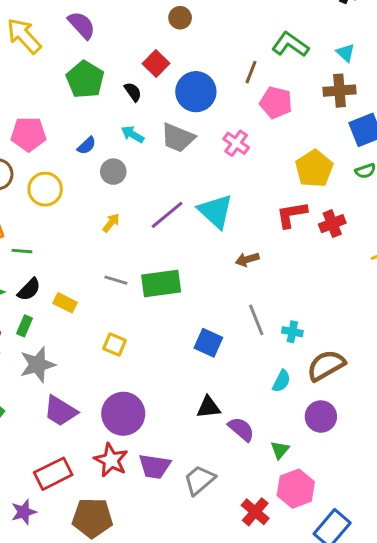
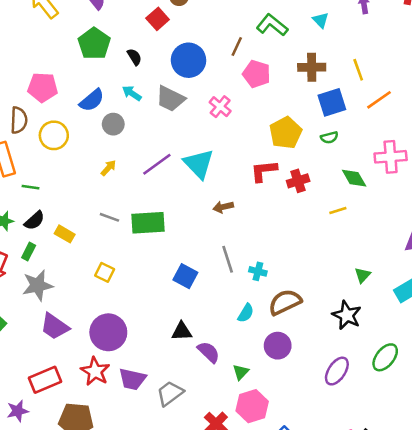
cyan triangle: (346, 53) -> (321, 20), moved
red square: (156, 64) -> (158, 19), moved
blue semicircle: (87, 145) -> (92, 100), size x1.5

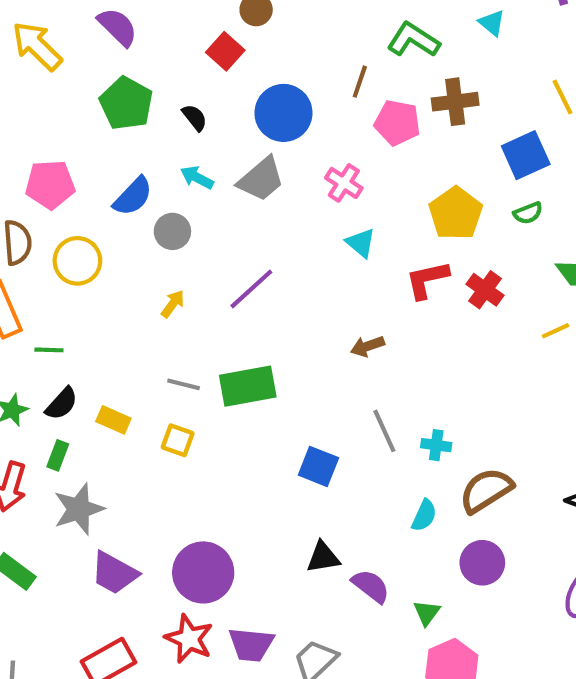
brown cross: (312, 67) -> (455, 102), moved
gray trapezoid: (170, 99) -> (261, 179), turned -60
cyan triangle: (199, 164) -> (361, 243), moved, size x0.6
red cross: (298, 181) -> (485, 290), turned -30
yellow square: (105, 272) -> (178, 440), moved

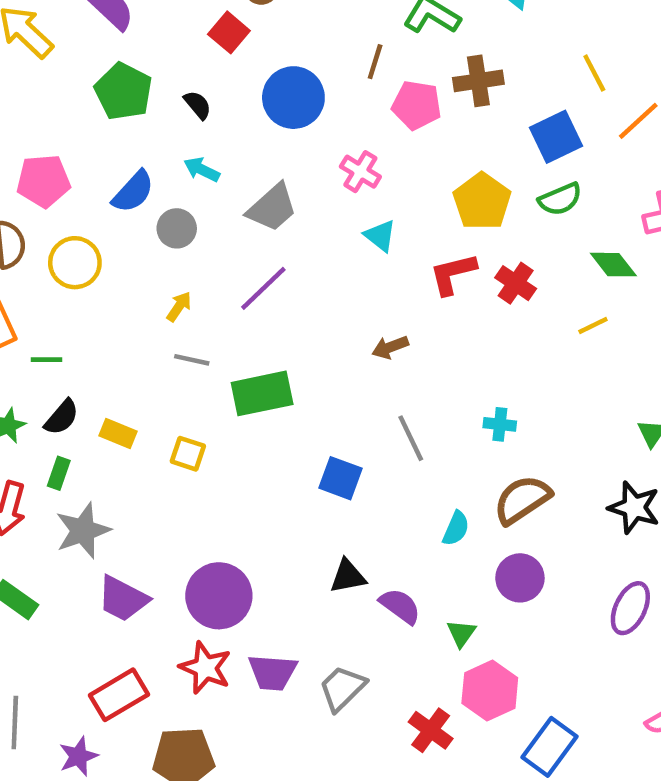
gray trapezoid: (261, 179) -> (272, 208), moved
green semicircle: (528, 213) -> (560, 199), size x1.4
gray line: (184, 384) -> (192, 360), moved
cyan cross: (436, 445) -> (500, 424), moved

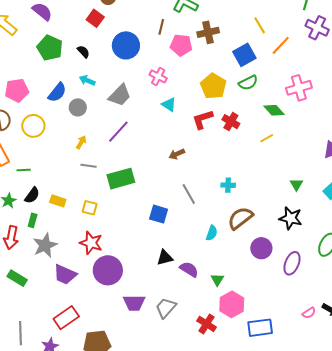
purple circle: (520, 578) -> (261, 248), moved
red star: (205, 668) -> (91, 243), moved
blue rectangle: (550, 747) -> (260, 328), turned 50

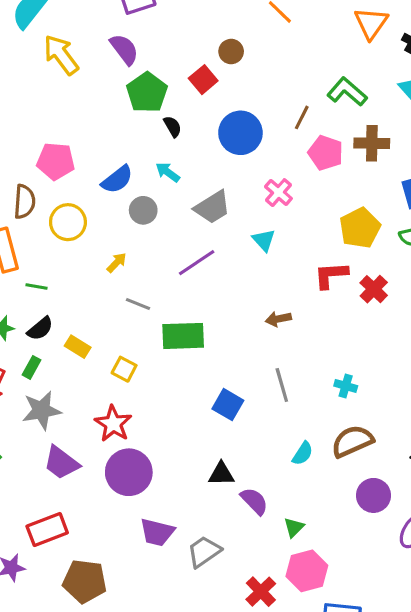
green pentagon: (50, 48) -> (147, 92), moved
cyan triangle: (169, 105) -> (264, 240), moved
yellow arrow: (81, 142) -> (117, 263), moved

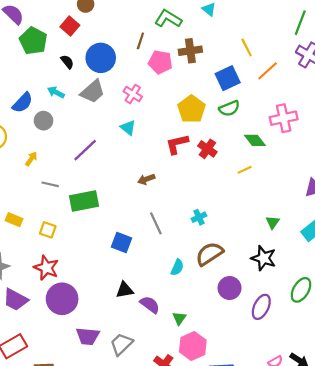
black semicircle: (173, 126) -> (67, 62), moved
gray trapezoid: (212, 207) -> (93, 92), moved
cyan cross: (346, 386) -> (199, 217), turned -32

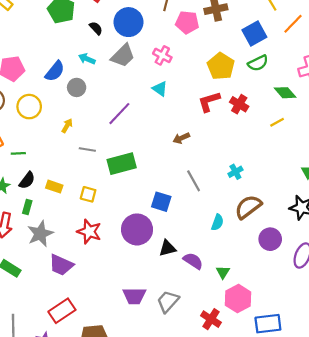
purple circle: (62, 299) -> (137, 229), moved

